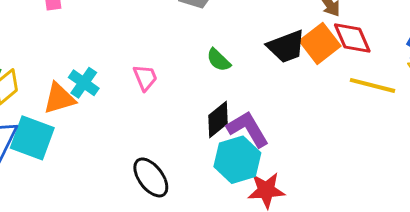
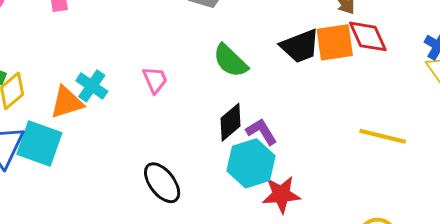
orange square: (320, 43) -> (335, 42), turned 30
green semicircle: (219, 60) -> (230, 61), size x1.4
yellow line: (373, 85) -> (383, 136), moved
purple L-shape: (248, 129) -> (262, 131), size x0.7

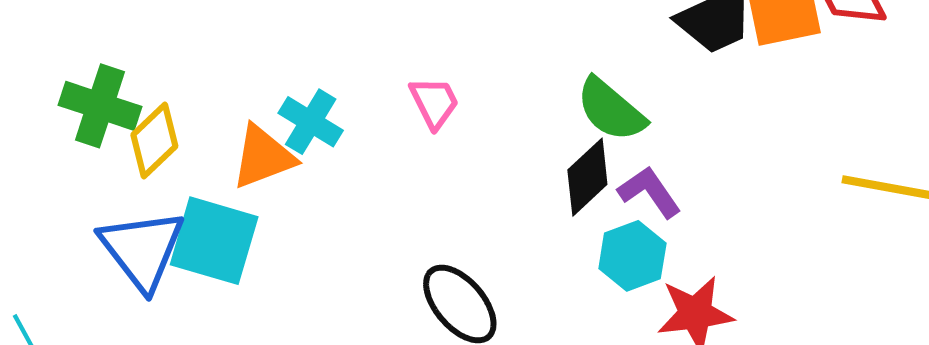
green semicircle: (230, 61) -> (611, 110), moved
cyan hexagon: (251, 163) -> (632, 256), size x0.7

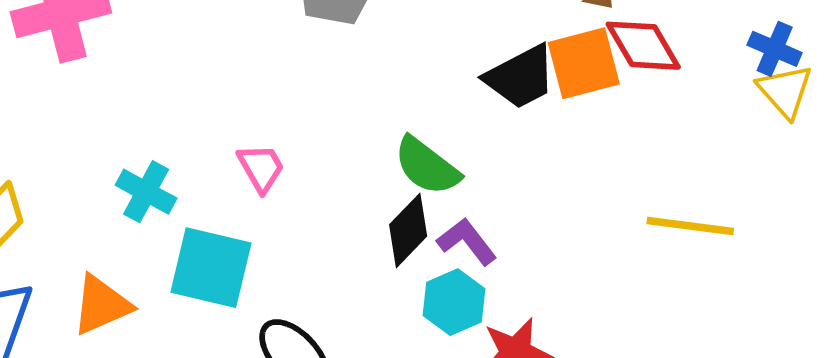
orange triangle: (263, 157) -> (101, 305), moved
cyan square: (214, 241) -> (211, 268), moved

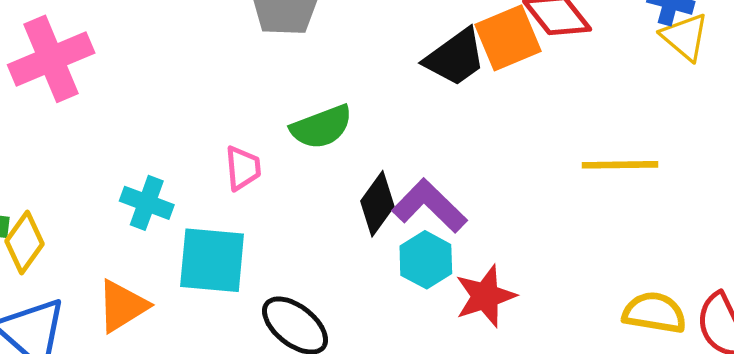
green semicircle: (427, 166) -> (321, 127), moved, turned -50
pink trapezoid: (261, 168) -> (243, 168), turned 33
purple L-shape: (467, 241) -> (429, 206), size x1.4

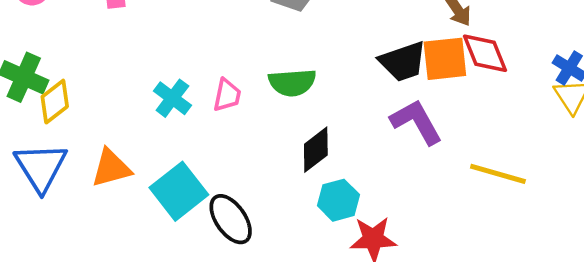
cyan cross: (147, 203) -> (172, 98), moved
purple L-shape: (429, 206) -> (416, 122), moved
cyan square: (212, 260) -> (179, 191), moved, turned 30

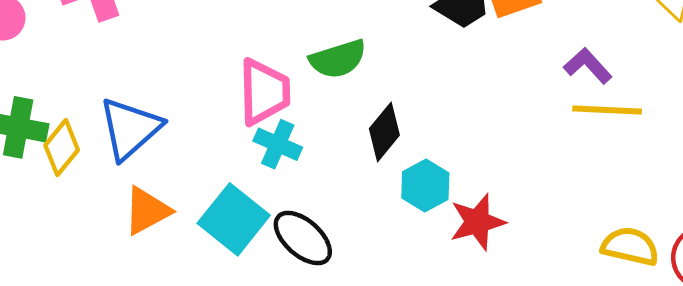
pink trapezoid: (227, 95) -> (264, 92), size x1.6
cyan cross: (172, 98) -> (278, 144), moved
purple L-shape: (416, 122) -> (588, 66), moved, size x0.7
blue triangle: (41, 167) -> (130, 128), moved, turned 34

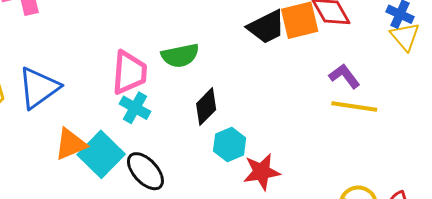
orange triangle: (147, 211) -> (70, 144), moved

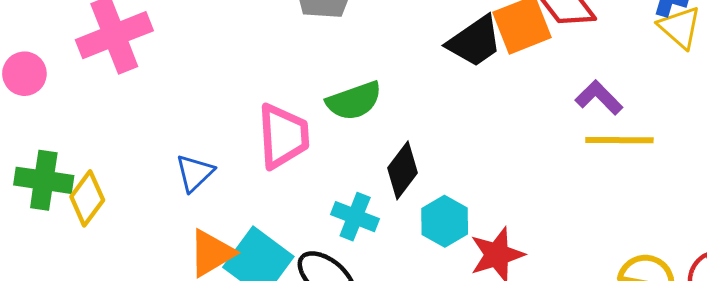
blue triangle: (39, 88) -> (195, 173), moved, size x0.6
cyan cross: (135, 108) -> (355, 217), moved

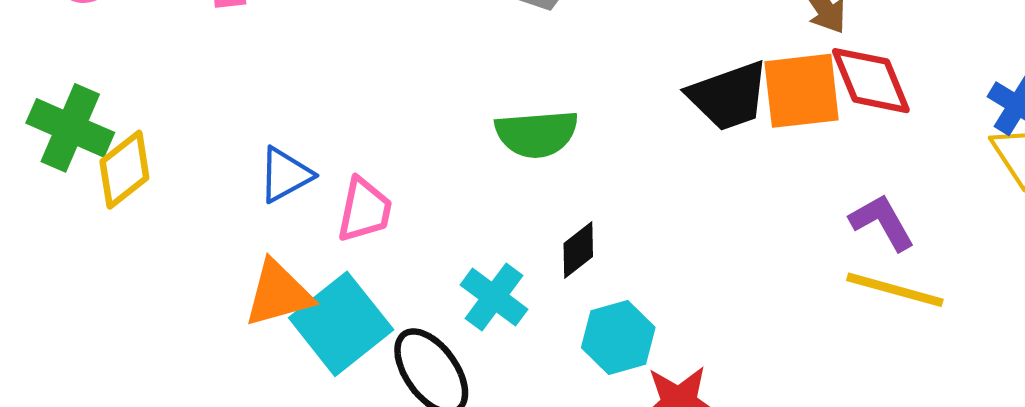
pink trapezoid: (283, 136) -> (364, 210), moved, size x0.7
black diamond: (402, 170) -> (578, 250), size x0.7

